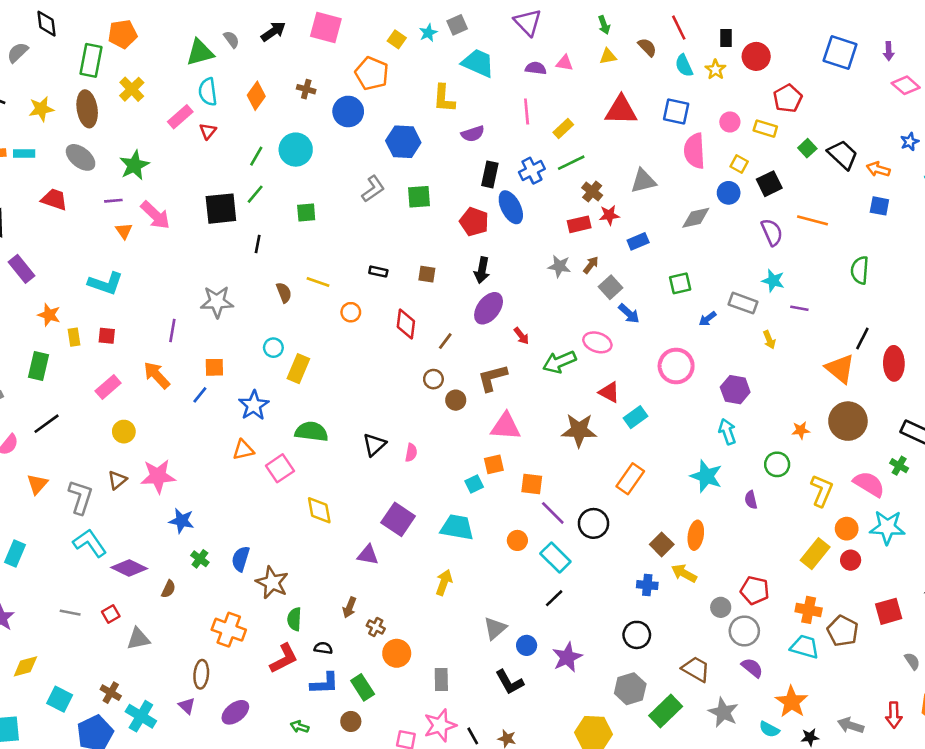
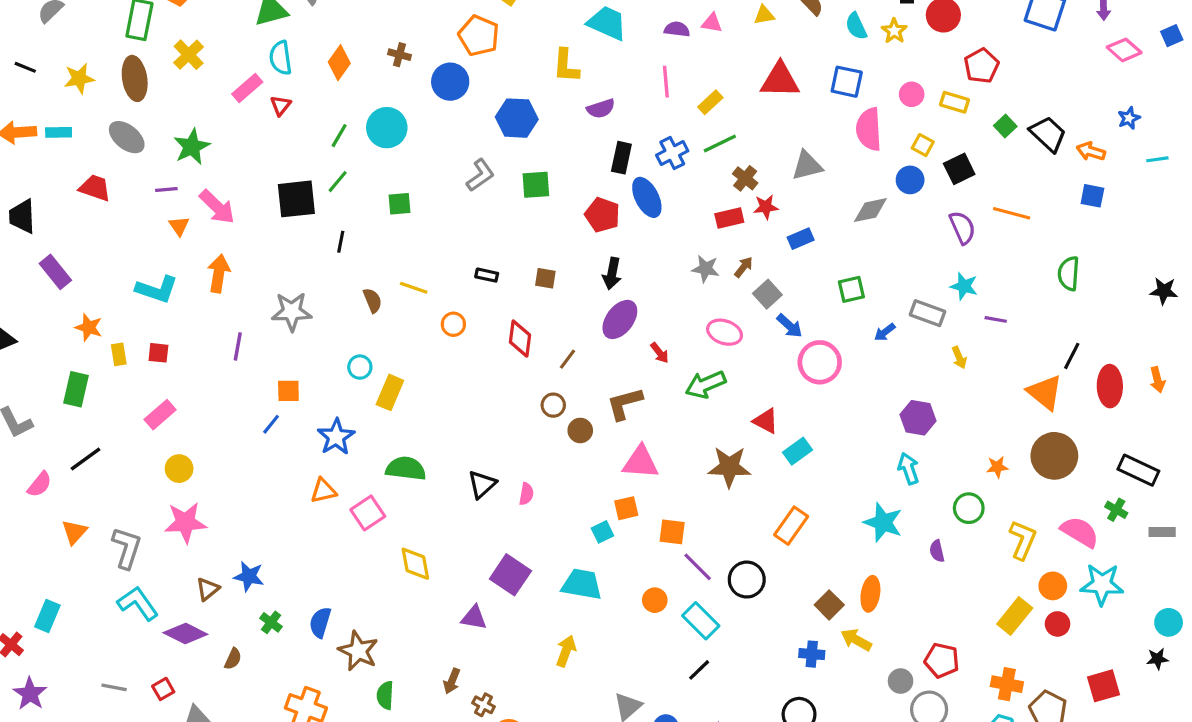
pink ellipse: (597, 342) -> (725, 332), moved
pink circle: (676, 366) -> (820, 362), moved
orange arrow: (157, 375) -> (219, 274), moved, turned 52
pink star: (158, 476) -> (185, 522), moved
brown triangle: (117, 480) -> (208, 589), moved

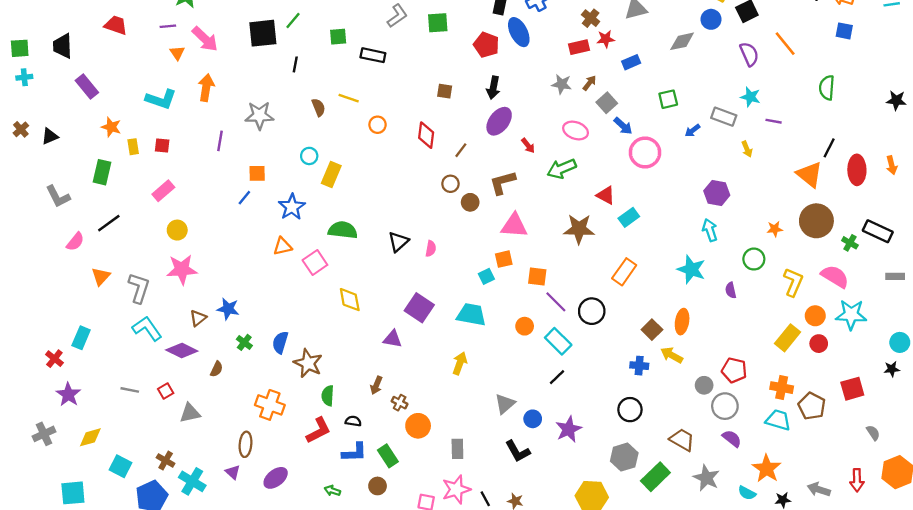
orange line: (1012, 213) -> (785, 44), turned 36
black rectangle: (487, 275) -> (373, 55), moved, size x1.5
green cross: (1116, 510) -> (850, 243), moved

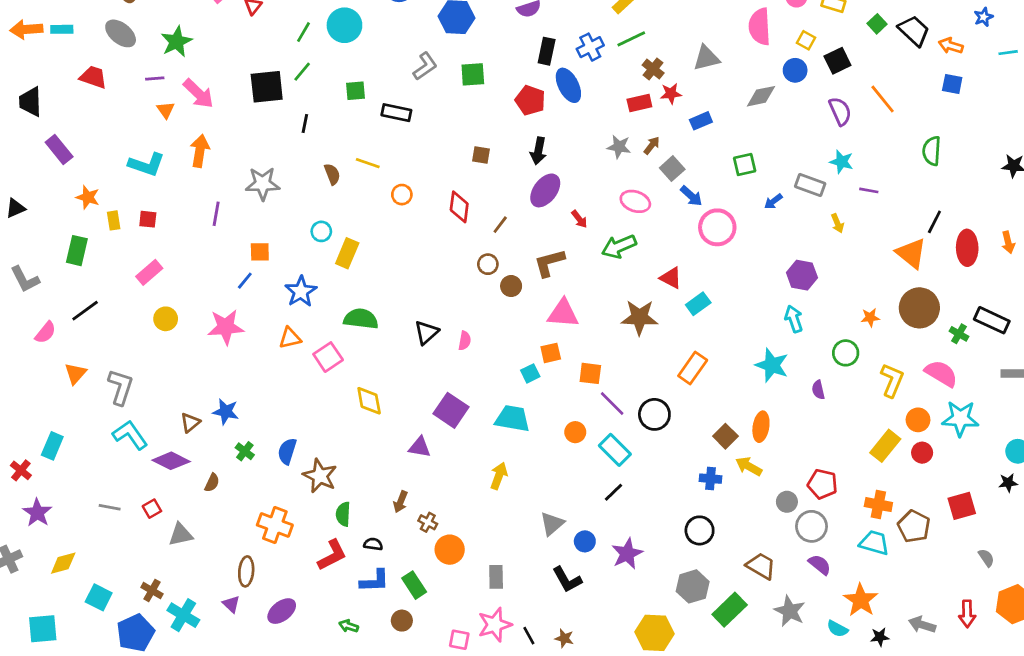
pink star: (182, 269) -> (226, 327), moved

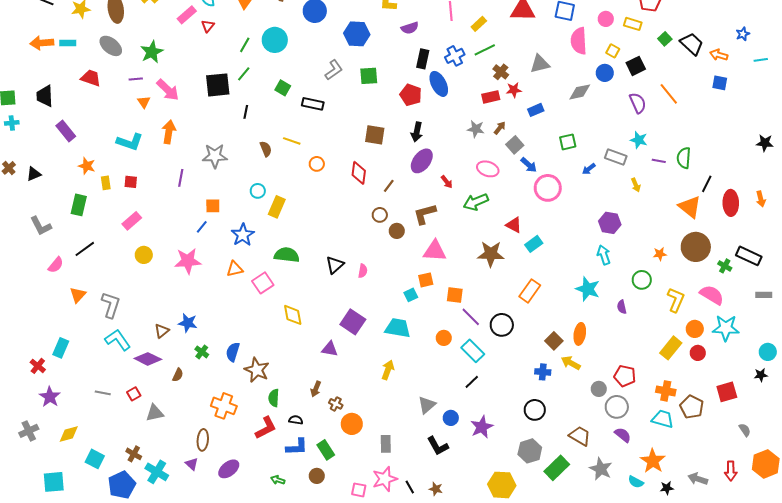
green square: (355, 91) -> (283, 88), turned 35
green semicircle: (932, 151) -> (684, 158), moved
brown square: (481, 155) -> (375, 135), size x1.5

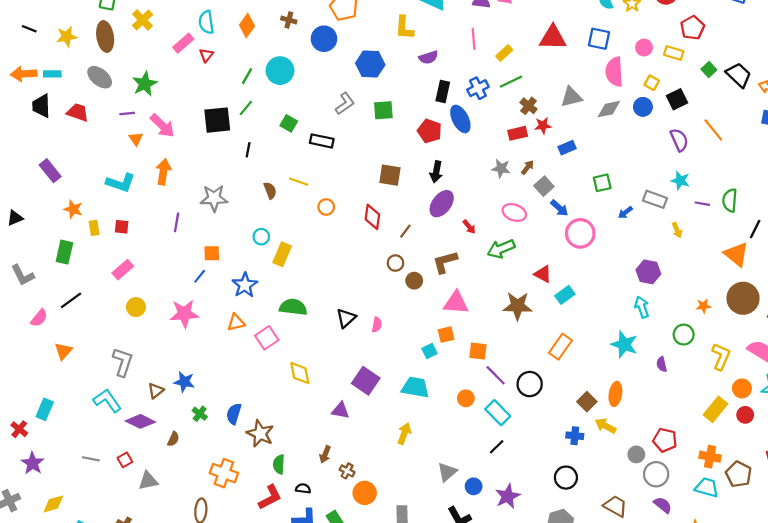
gray diamond: (580, 92) -> (609, 109), moved
black trapezoid: (45, 96) -> (41, 106), moved
gray L-shape: (111, 305) -> (123, 362), moved

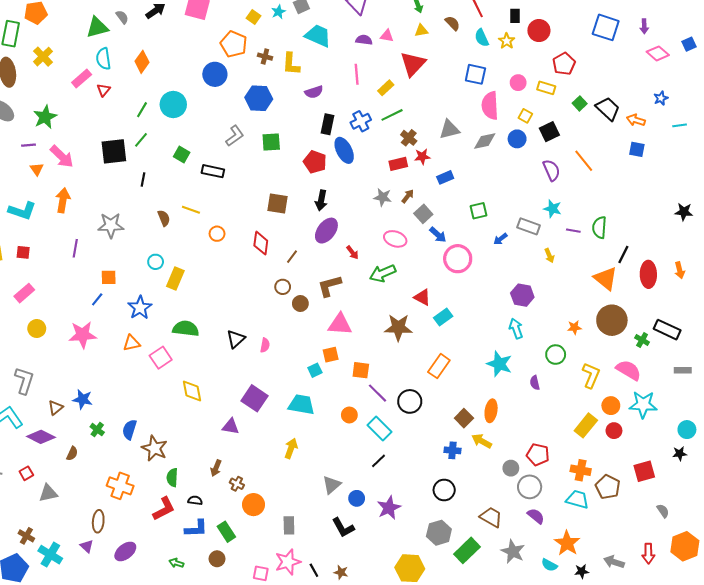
brown cross: (289, 20) -> (265, 57), moved
red triangle: (553, 38) -> (413, 64), moved, turned -48

